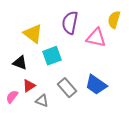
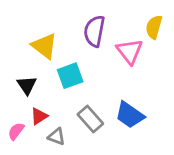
pink triangle: (96, 38) -> (130, 51), turned 40
black triangle: (20, 63) -> (27, 85), turned 35

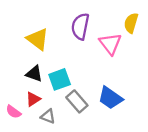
cyan square: (70, 76) -> (60, 79), moved
black triangle: (27, 85) -> (34, 74), moved, turned -36
pink semicircle: (16, 131) -> (13, 112), turned -91

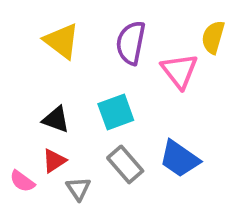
yellow triangle: (38, 39) -> (62, 41), moved
cyan square: (60, 79) -> (116, 112), moved
gray triangle: (48, 116) -> (78, 189), turned 35

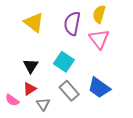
yellow semicircle: (213, 37) -> (99, 14), moved
cyan square: (116, 112) -> (64, 62), turned -36
black triangle: (56, 120) -> (31, 66), turned 42

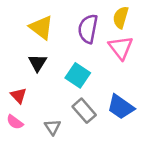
black triangle: (31, 66) -> (38, 63), moved
red triangle: (30, 89) -> (19, 96), moved, turned -40

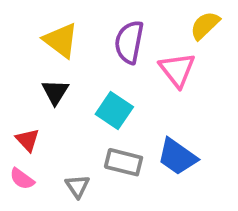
yellow semicircle: (121, 17) -> (205, 25), moved, turned 30
gray rectangle: (84, 111) -> (124, 162), turned -35

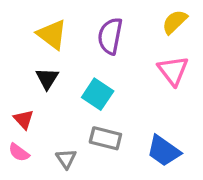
pink triangle: (177, 70) -> (173, 71), moved
blue trapezoid: (177, 157) -> (164, 151), moved

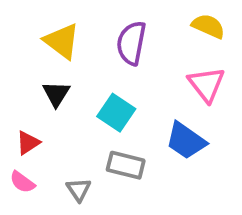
yellow semicircle: (175, 22) -> (208, 26), turned 68
red triangle: (24, 119) -> (28, 143), turned 40
blue trapezoid: (164, 151) -> (186, 141), moved

